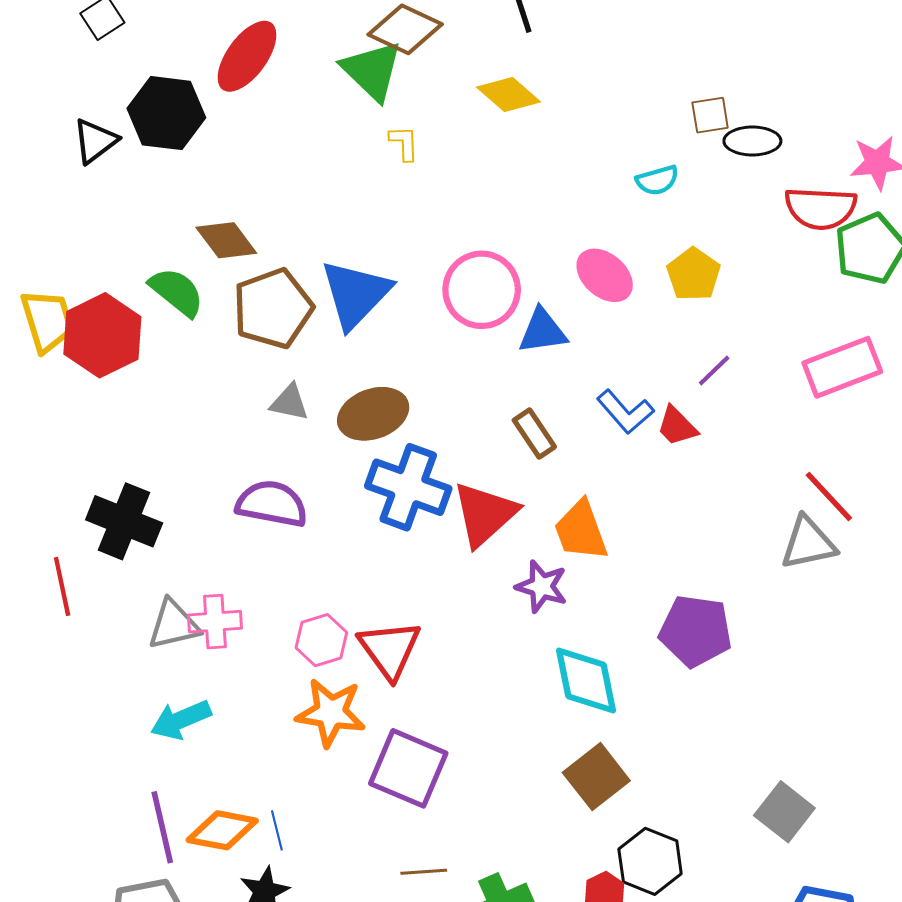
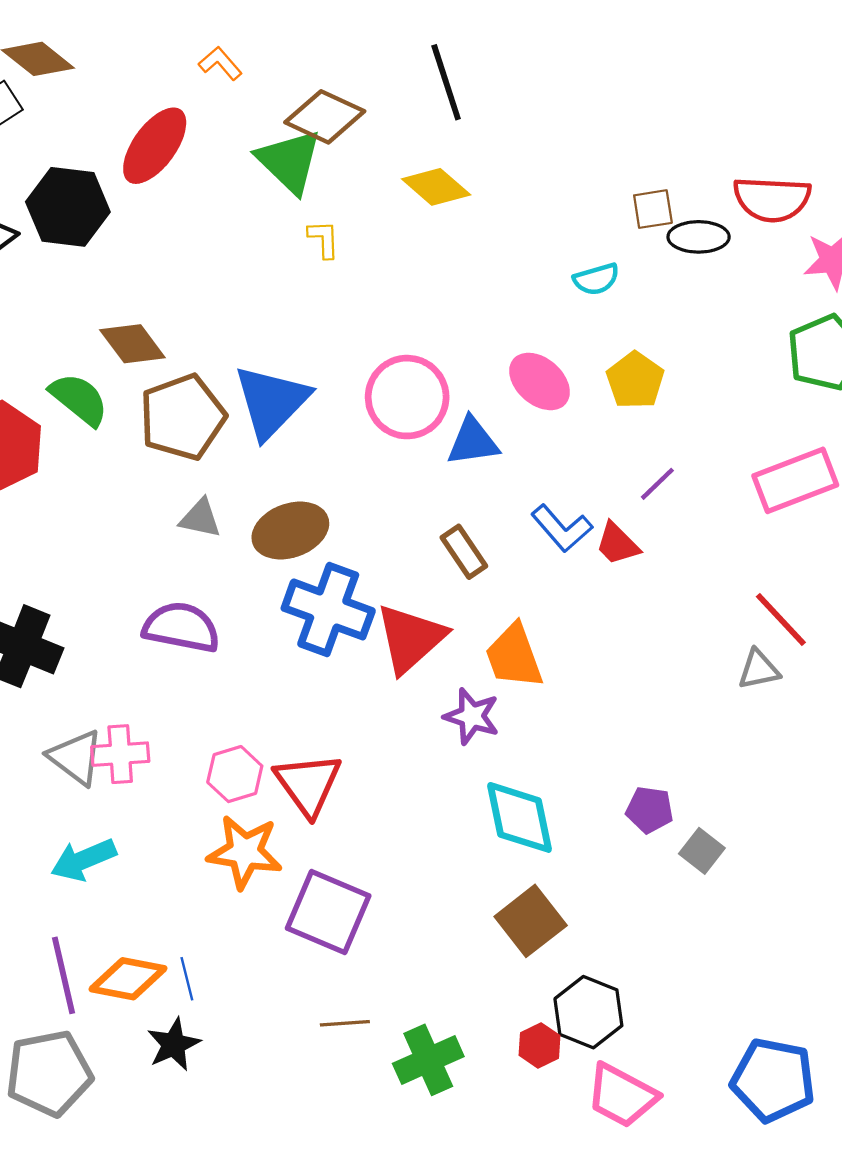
red semicircle: (821, 208) -> (772, 199), moved
gray triangle: (808, 543) -> (759, 670), size x0.7
gray triangle: (174, 625) -> (76, 757), turned 50
purple pentagon: (696, 631) -> (650, 810), moved, size x0.6
gray square: (784, 812) -> (702, 851), moved, size x0.7

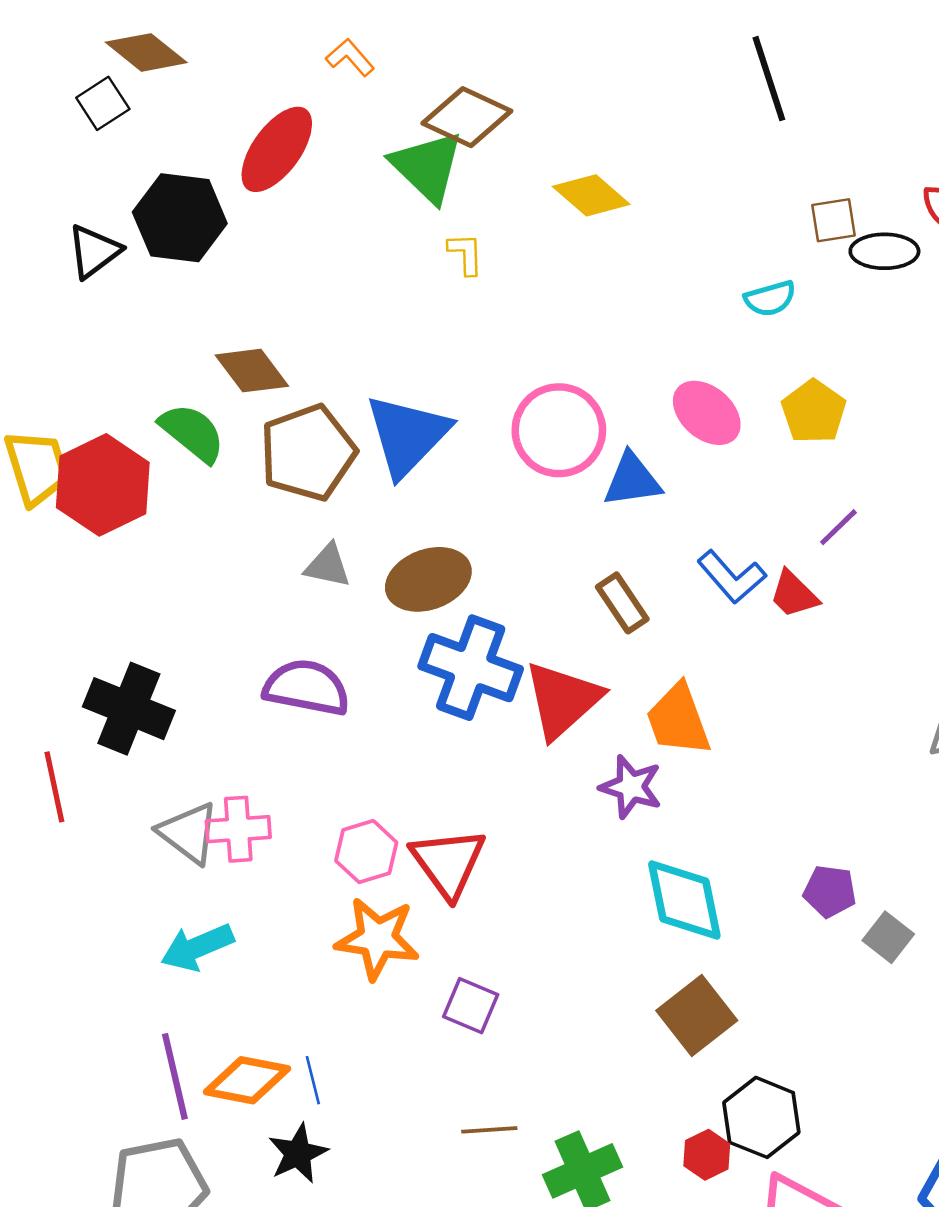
black line: (446, 82) -> (769, 79), moved
purple square: (328, 912) -> (471, 1006), size x0.6

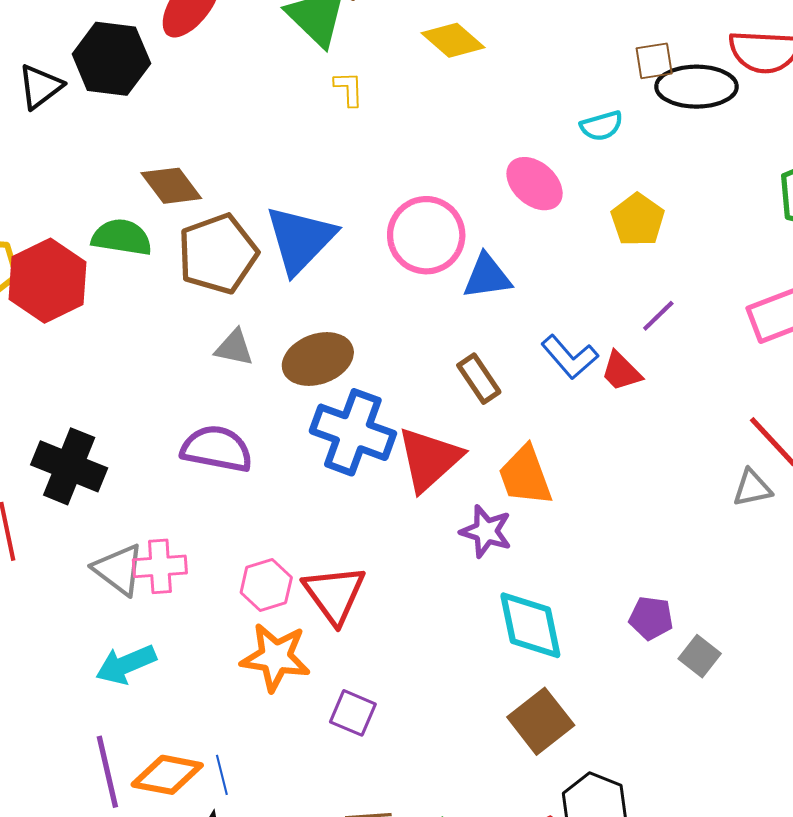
black ellipse: (884, 251) -> (696, 87), size x1.4
pink ellipse: (707, 413) -> (535, 184), moved
green semicircle: (192, 433) -> (122, 237), turned -30

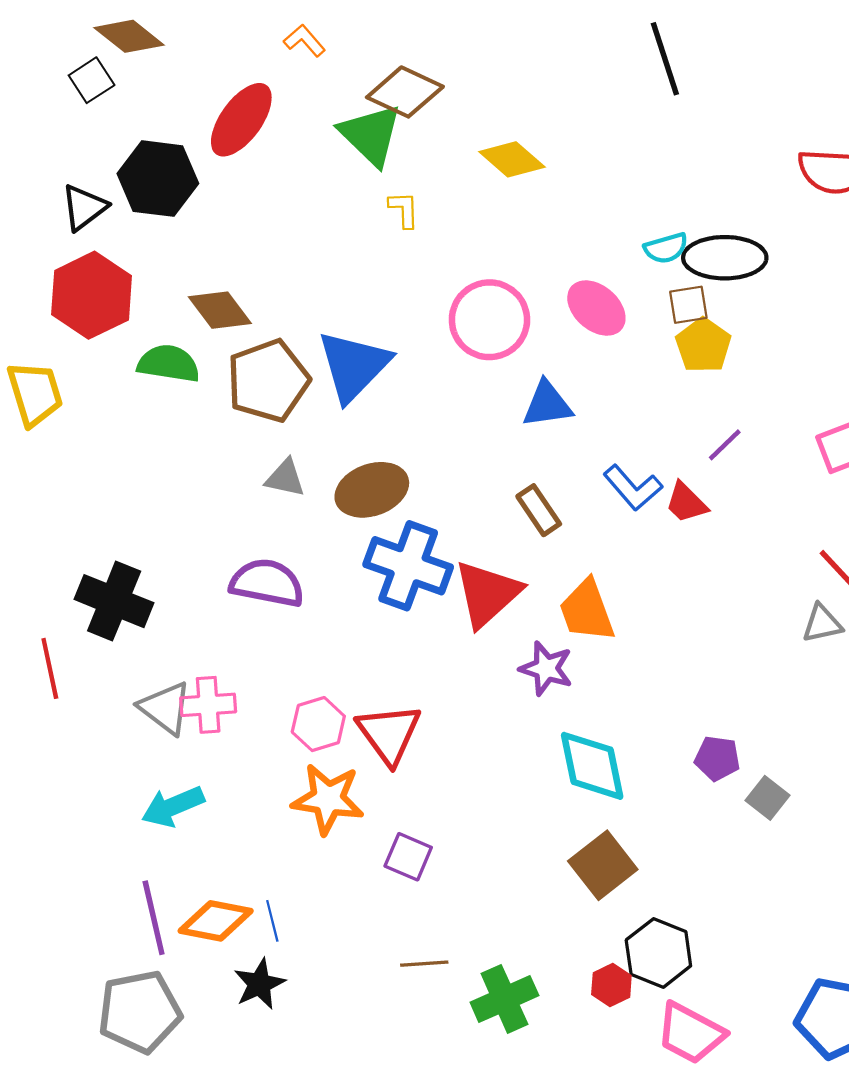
brown square: (654, 61) -> (688, 305), moved
black ellipse: (696, 87) -> (725, 258), moved
pink circle: (426, 235) -> (489, 320), moved
red hexagon: (47, 281) -> (92, 295), moved

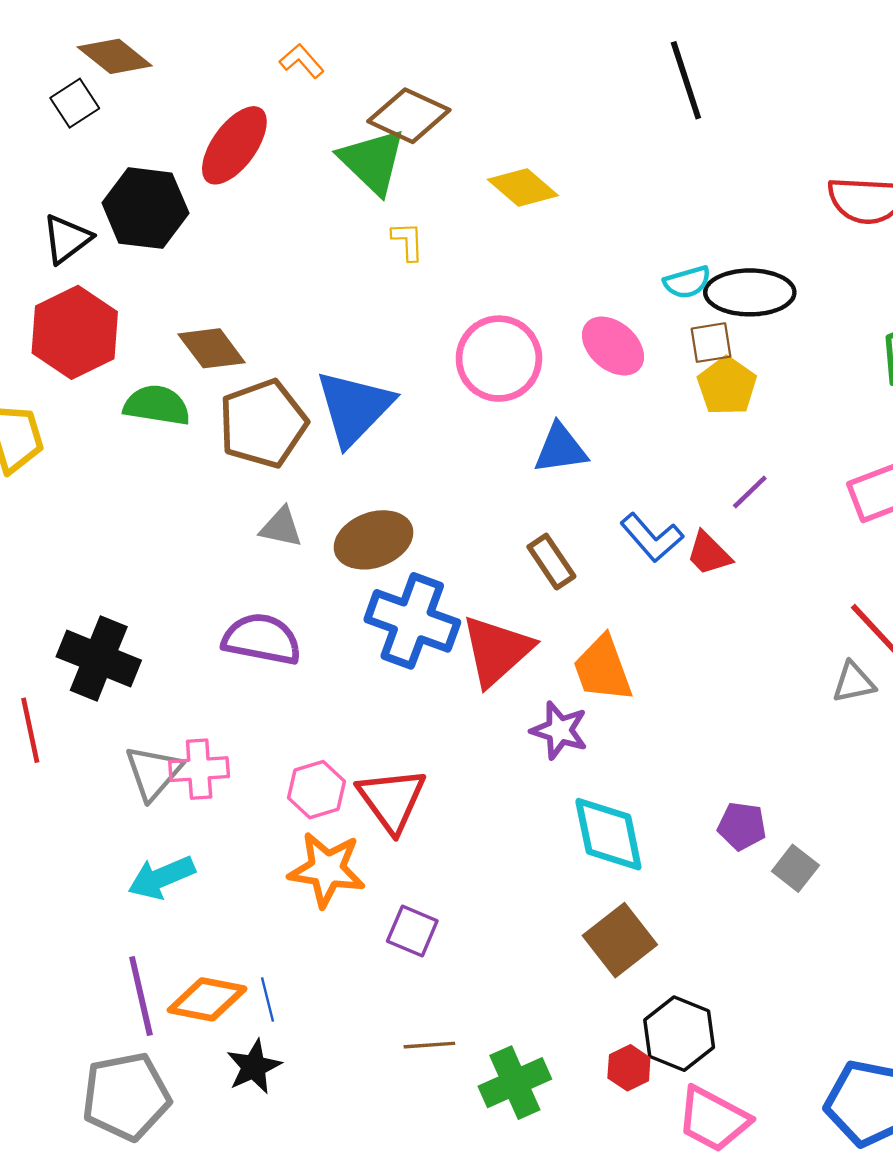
gray triangle: (165, 708) -> (153, 773), turned 34

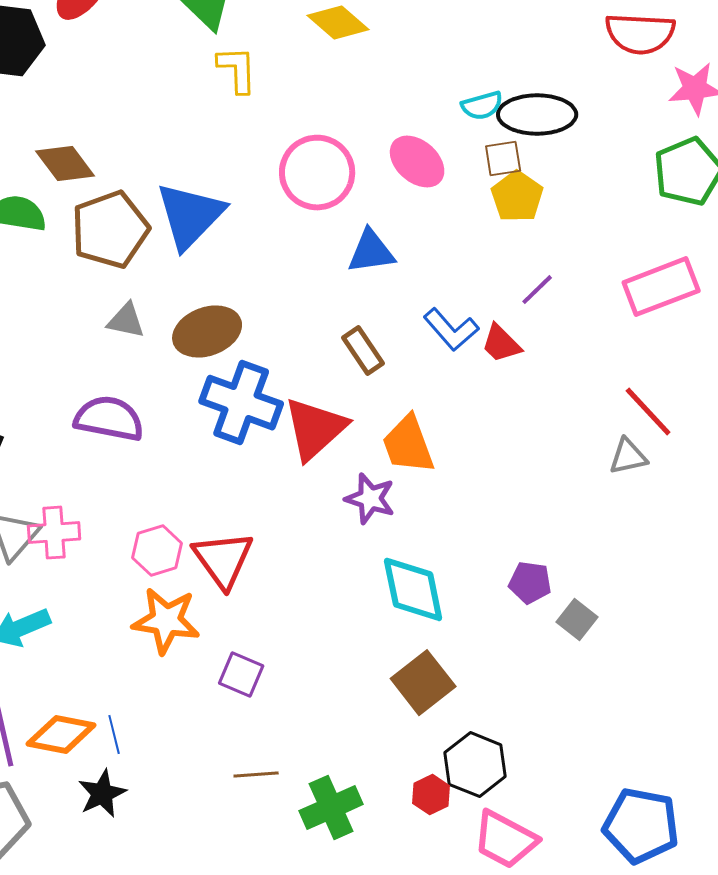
yellow L-shape: (408, 241) -> (237, 70), size x1.4

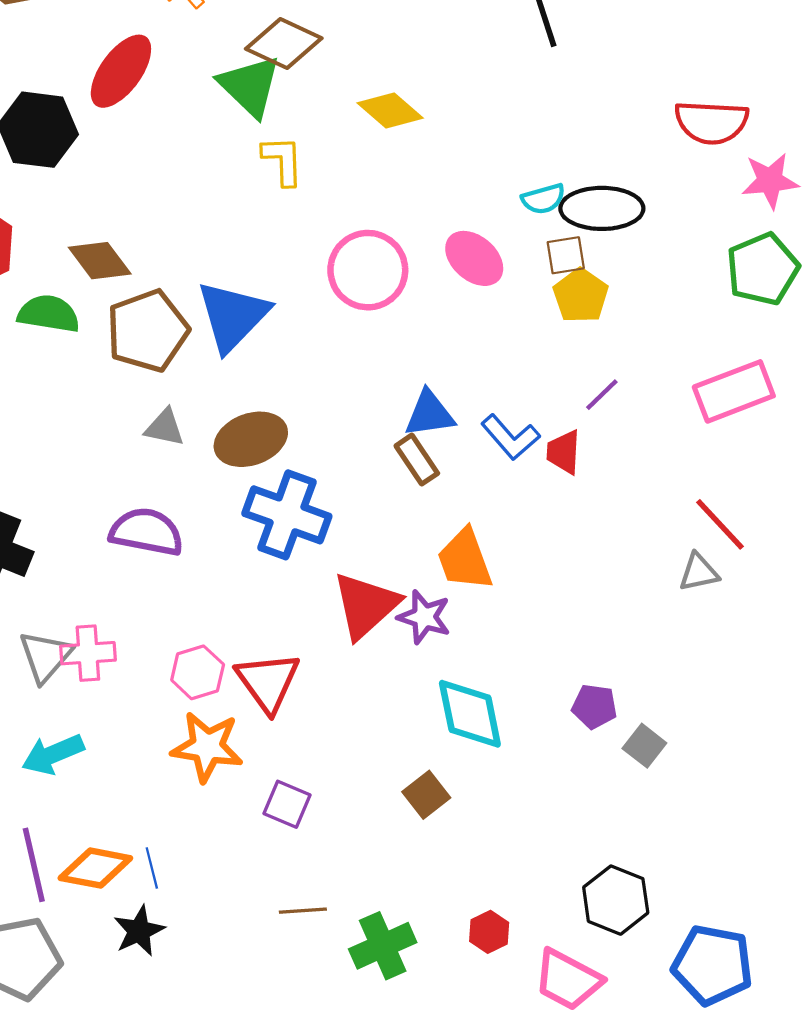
blue triangle: (371, 252) -> (430, 414), moved
red trapezoid: (501, 344) -> (564, 452), turned 48
red triangle: (315, 429) -> (366, 605), moved
brown square: (423, 683) -> (426, 795), moved, size x0.7
black hexagon: (475, 765) -> (616, 900), moved

